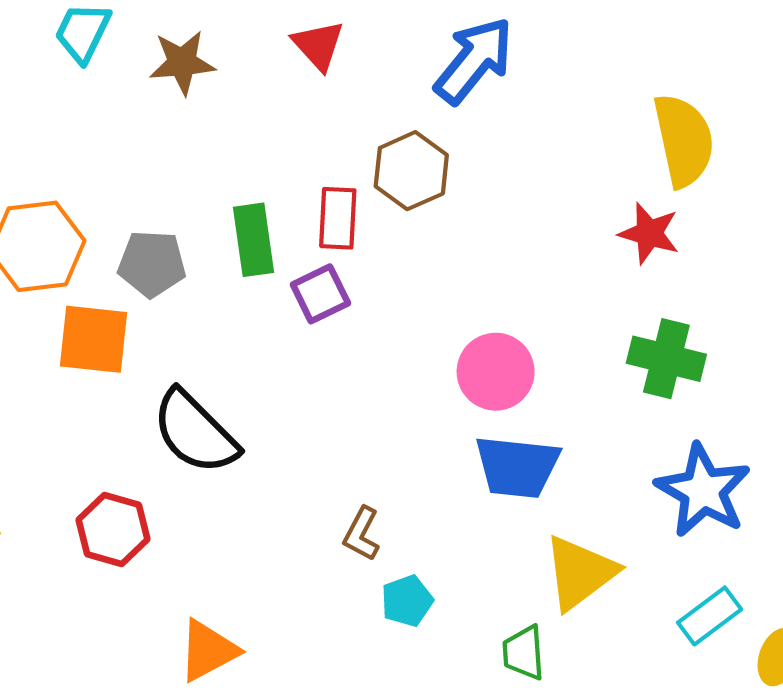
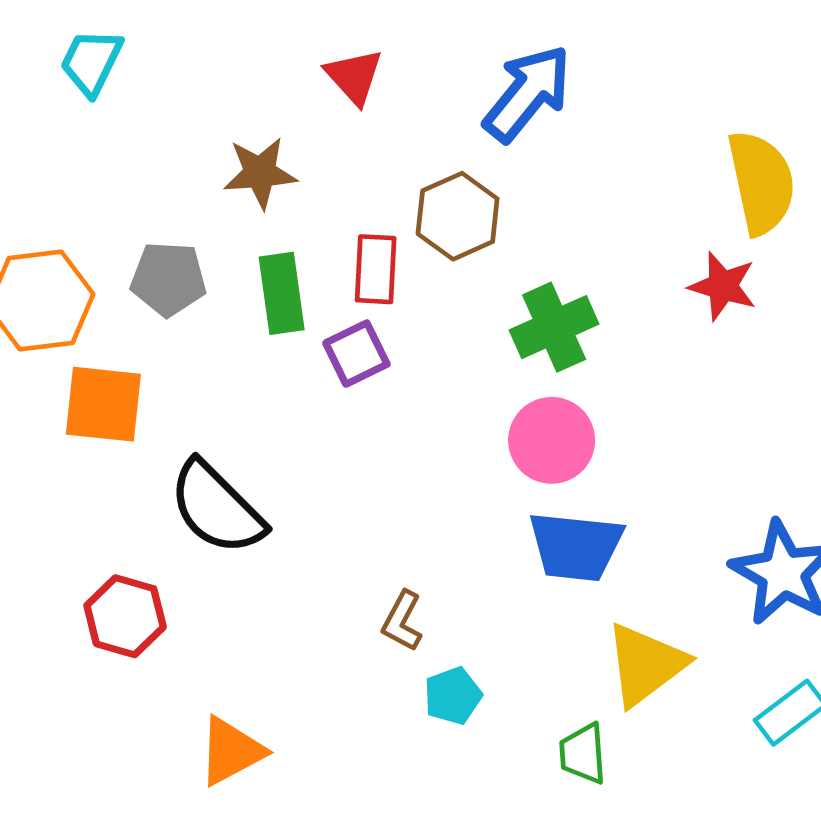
brown star: (182, 63) -> (260, 173), moved
gray pentagon: (152, 264) -> (168, 279), moved
green cross: (666, 359) -> (554, 327), moved, turned -38

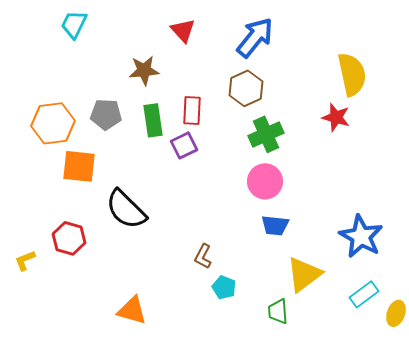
brown hexagon: (458, 216) -> (246, 88), moved
blue trapezoid: (576, 546) -> (275, 225), size x0.7
red hexagon: (125, 616) -> (69, 238), moved
cyan pentagon: (453, 696) -> (224, 287), turned -30
orange triangle: (231, 751) -> (132, 310), turned 44

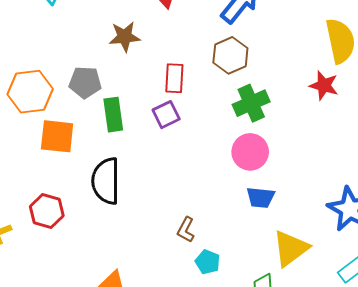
green rectangle: (153, 120) -> (113, 115), moved
black semicircle: (126, 209) -> (106, 181), turned 45

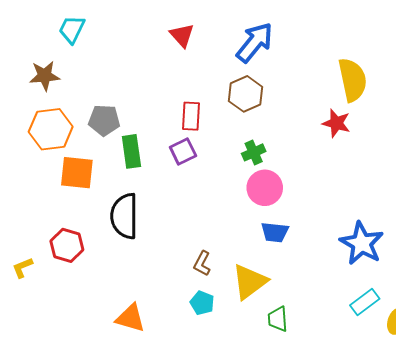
brown star: (125, 37) -> (45, 76), moved
green cross: (251, 103) -> (254, 152), moved, size x0.7
yellow triangle: (291, 248) -> (250, 282), moved
cyan pentagon: (208, 262) -> (202, 303), moved

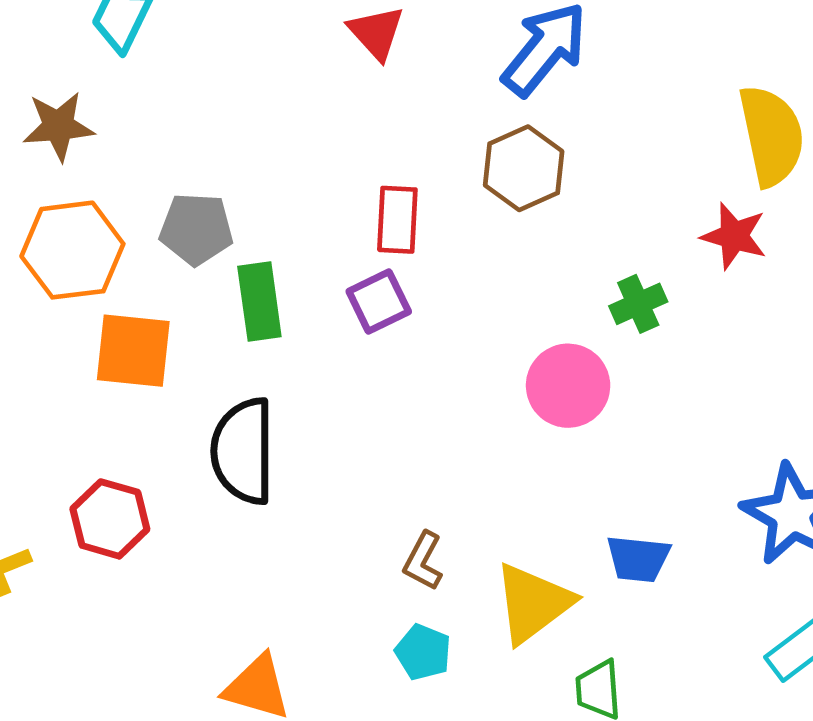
green cross: (254, 152) -> (638, 304), moved
blue trapezoid: (275, 232) -> (638, 559), moved

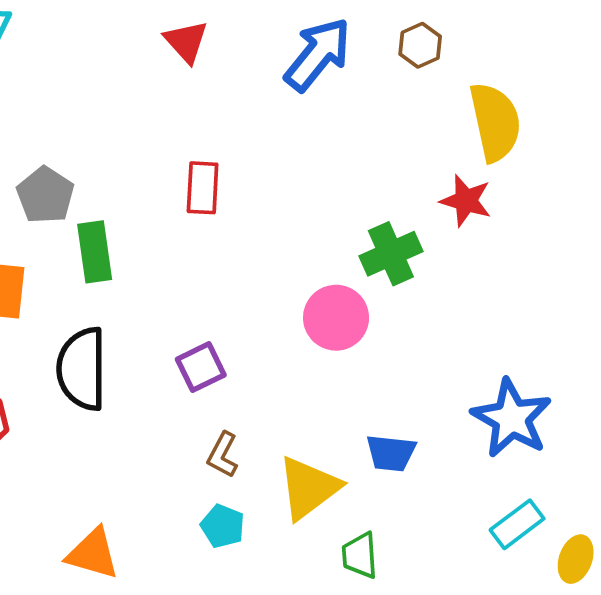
brown hexagon: (524, 168) -> (420, 45), moved, size x0.7
gray pentagon: (196, 229) -> (45, 195), turned 30
purple square: (379, 302) -> (201, 367), moved
green cross: (638, 304) -> (391, 254), size x1.4

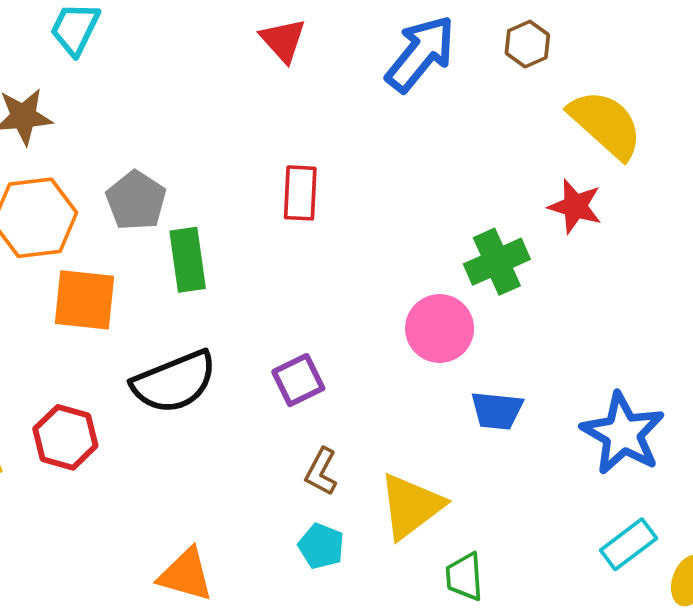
yellow semicircle: (495, 122) -> (606, 124), turned -36
black semicircle: (82, 369) -> (174, 382), turned -112
blue trapezoid: (391, 453) -> (497, 411), moved

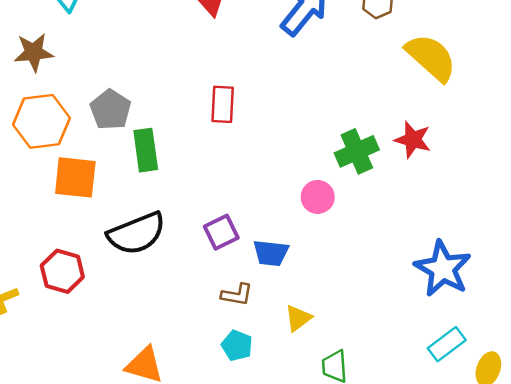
red star: (575, 206) -> (413, 140), moved
pink circle: (440, 328) -> (318, 197), size x0.7
blue trapezoid: (497, 411) -> (271, 253), moved
brown L-shape: (321, 472) -> (237, 295), turned -108
yellow triangle: (411, 506) -> (298, 318), size x0.6

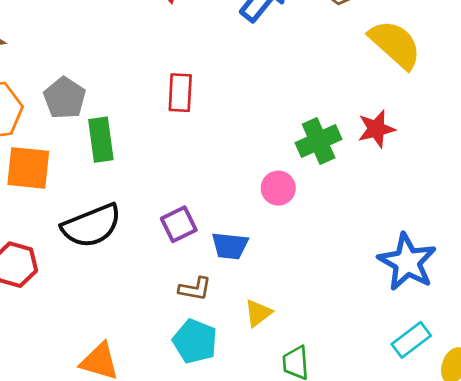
red star: (413, 140) -> (376, 129), turned -30
cyan pentagon: (237, 345) -> (195, 341), size x1.4

